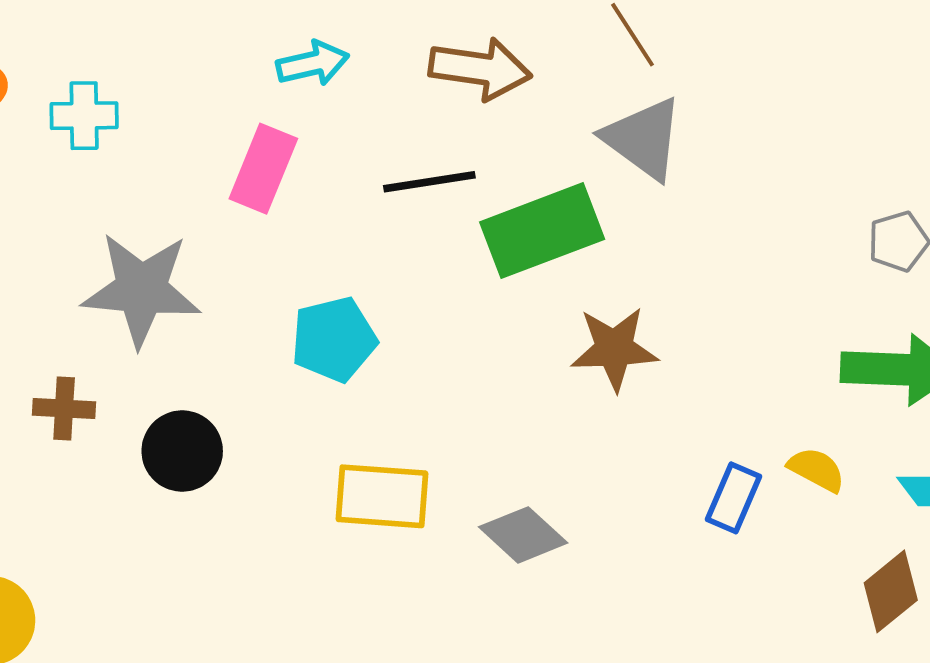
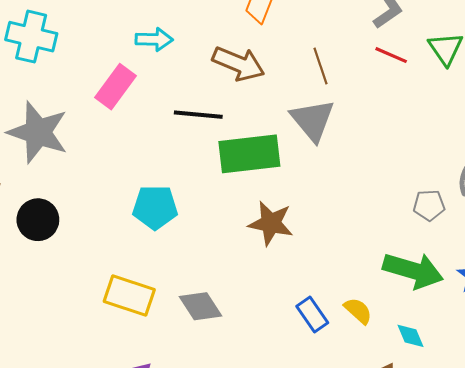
cyan cross: (84, 116) -> (31, 37), size x1.4
cyan pentagon: (334, 339) -> (155, 207), moved
yellow rectangle: (382, 496) -> (129, 296), moved
blue rectangle: (734, 498) -> (312, 314), turned -72

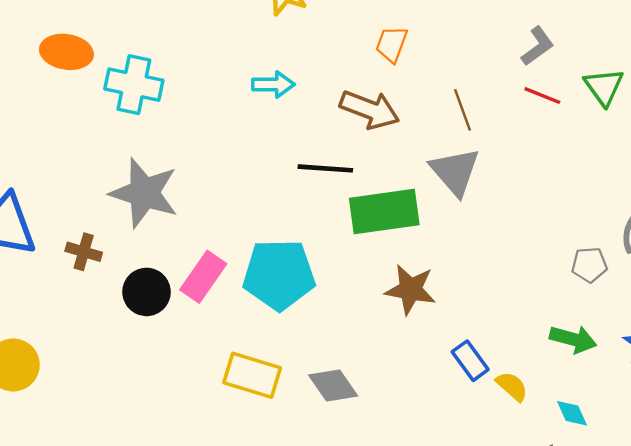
pink rectangle: (115, 87) -> (203, 277), moved
cyan pentagon: (155, 207) -> (279, 275), size x1.4
green arrow: (413, 271) -> (573, 339), size x0.7
blue rectangle: (312, 314) -> (470, 361), moved

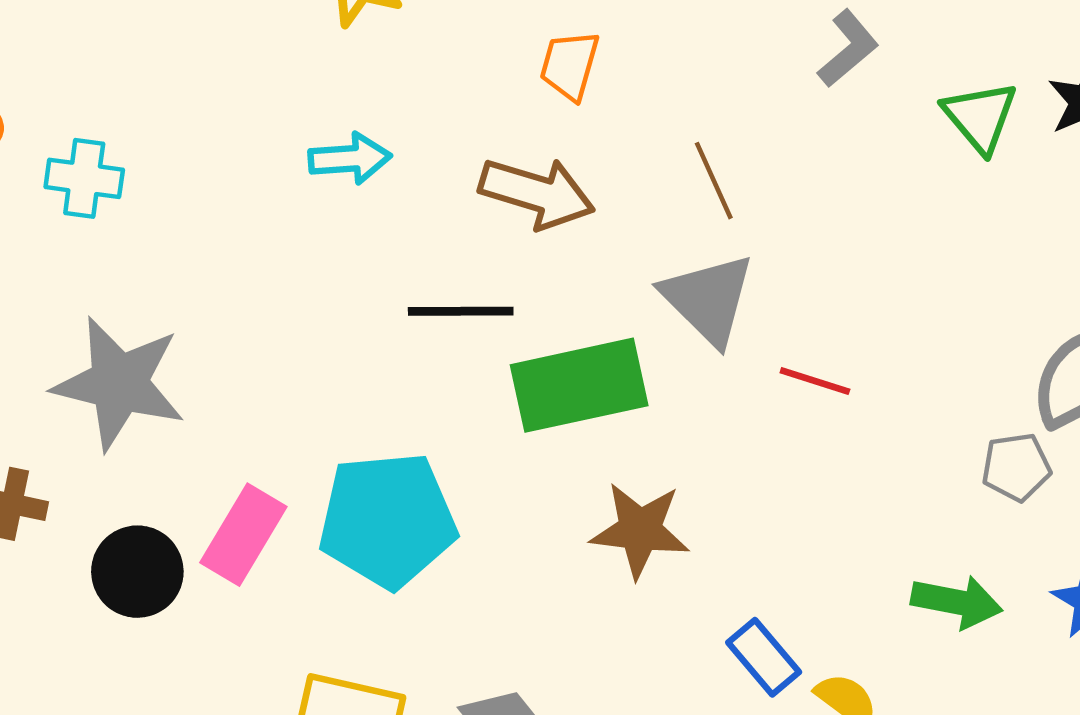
cyan cross: (134, 85) -> (84, 178), size x0.7
red line: (542, 96) -> (815, 381), moved
gray pentagon: (589, 265) -> (1016, 467), moved

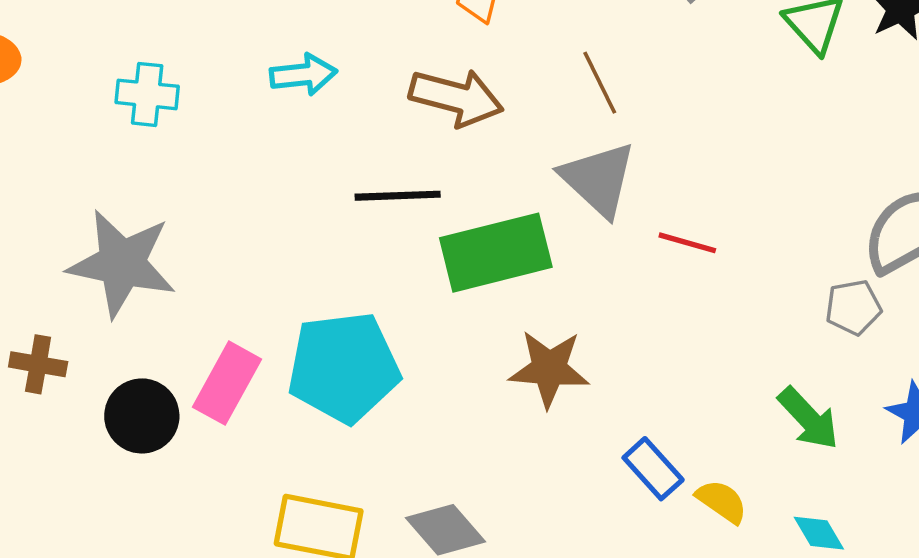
cyan cross: (84, 178) -> (147, 94), moved
green arrow: (957, 602) -> (808, 418), turned 38

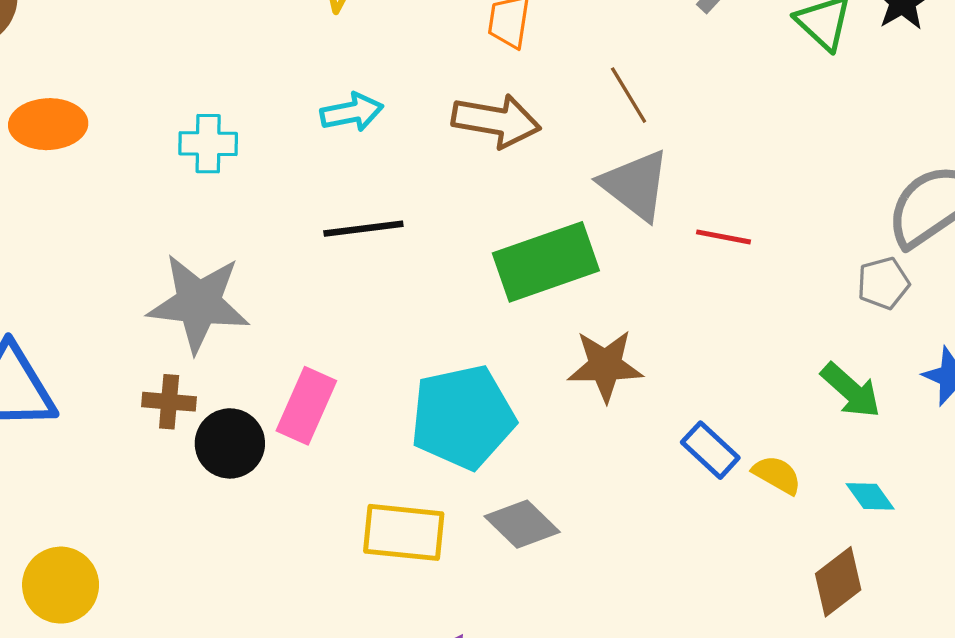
black line: (398, 196) -> (363, 229), moved
brown cross: (38, 364) -> (169, 402), moved
cyan pentagon: (344, 367) -> (463, 417), moved

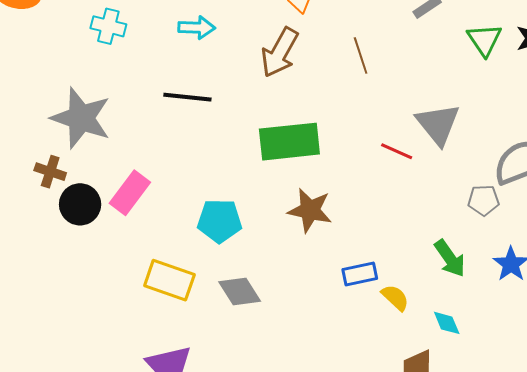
brown arrow: (496, 121) -> (280, 52), turned 96
gray triangle: (635, 185) -> (438, 124), moved
cyan pentagon: (463, 417) -> (220, 221), size x0.7
blue rectangle: (710, 450) -> (360, 274), turned -68

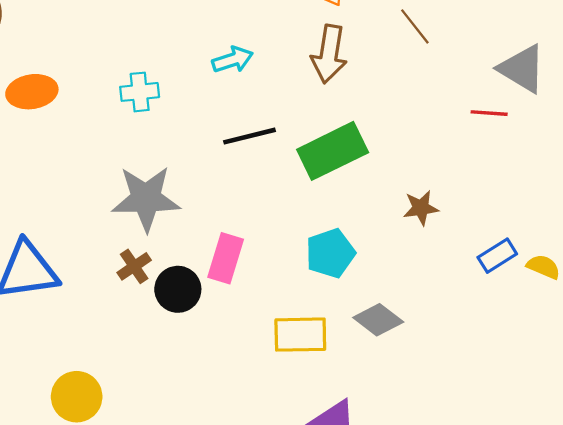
green rectangle: (289, 142) -> (333, 151), moved
brown cross: (50, 172) -> (134, 266), turned -32
brown star: (310, 210) -> (421, 208), size x0.7

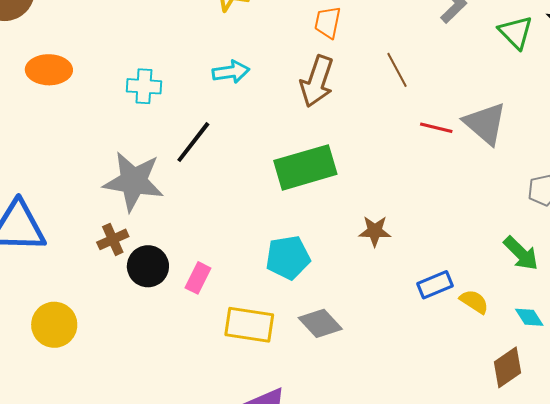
red line: (489, 113) -> (436, 128), moved
black line: (249, 136) -> (193, 142), moved, turned -48
pink rectangle: (226, 258) -> (198, 278), moved, size x0.7
yellow circle: (77, 397) -> (54, 325), moved

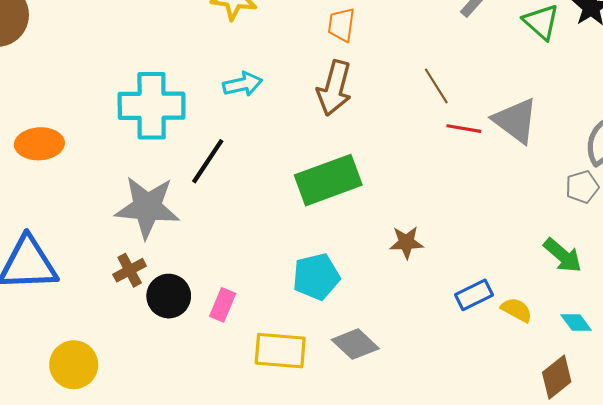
orange ellipse: (49, 70) -> (39, 144), moved
brown line: (397, 70) -> (436, 86), moved
cyan cross: (144, 86) -> (152, 106), size x1.8

